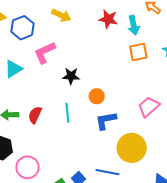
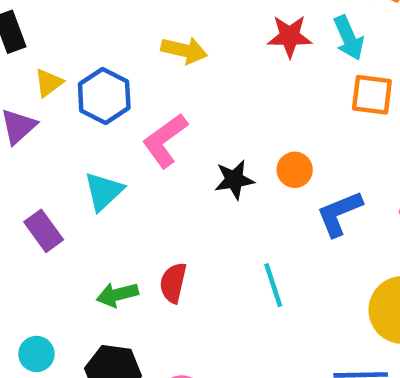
orange square: (138, 52) -> (372, 95), turned 30
orange circle: (97, 96) -> (295, 170), moved
cyan line: (67, 113) -> (273, 285), moved
blue L-shape: (106, 121) -> (339, 213), moved

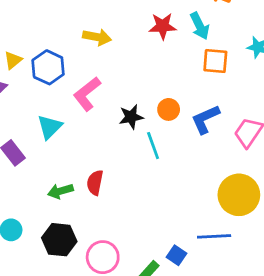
blue L-shape: (339, 213) -> (205, 119), moved
cyan line: (273, 285) -> (153, 146), moved

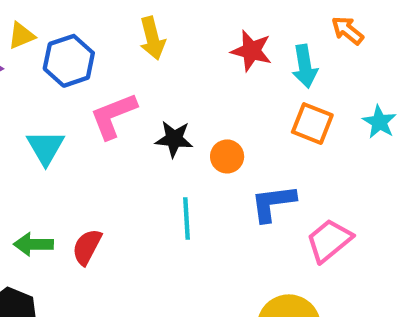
yellow arrow: (97, 37) -> (152, 38), turned 48
orange circle: (169, 109) -> (227, 156), moved
black star: (131, 117) -> (174, 139), moved
cyan triangle: (50, 127) -> (46, 147), turned -32

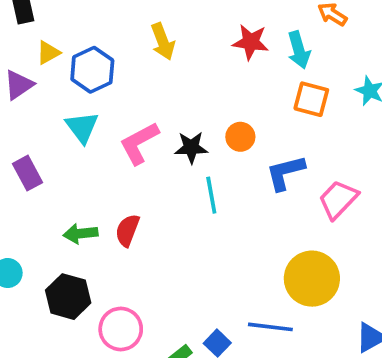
pink L-shape: (113, 116) -> (139, 143), moved
black star: (174, 139) -> (191, 147), moved
cyan triangle: (46, 147) -> (82, 127), moved

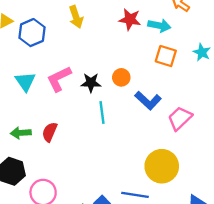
cyan arrow: (299, 50) -> (159, 26), turned -65
cyan triangle: (82, 127) -> (25, 81), moved
blue L-shape: (285, 173) -> (148, 100), turned -125

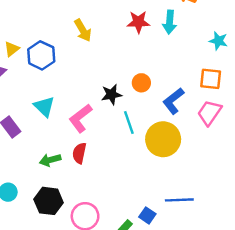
cyan arrow: (159, 26) -> (170, 22), turned 95
orange square: (166, 56) -> (211, 79), moved
pink L-shape: (59, 79) -> (80, 118), moved
blue L-shape: (148, 100) -> (173, 101), turned 110
yellow circle: (162, 166) -> (163, 139), moved

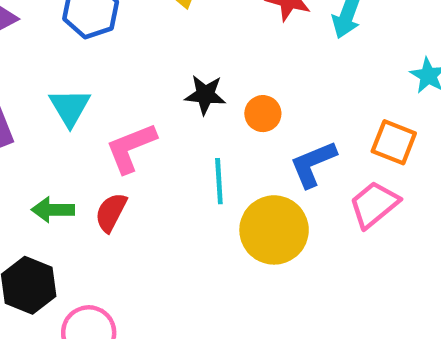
black star: (111, 94) -> (205, 95), moved

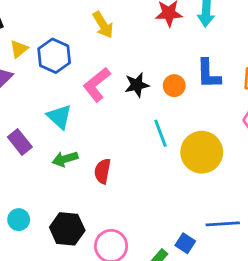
pink L-shape: (131, 148) -> (97, 84), moved
blue L-shape: (313, 164) -> (208, 74), moved, turned -52
green arrow: (53, 210) -> (65, 159), moved

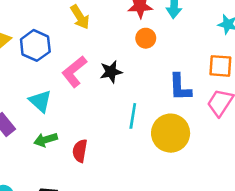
blue L-shape: (208, 74) -> (180, 87), moved
orange circle: (174, 86) -> (146, 38), moved
cyan line: (161, 133) -> (133, 116), turned 30

